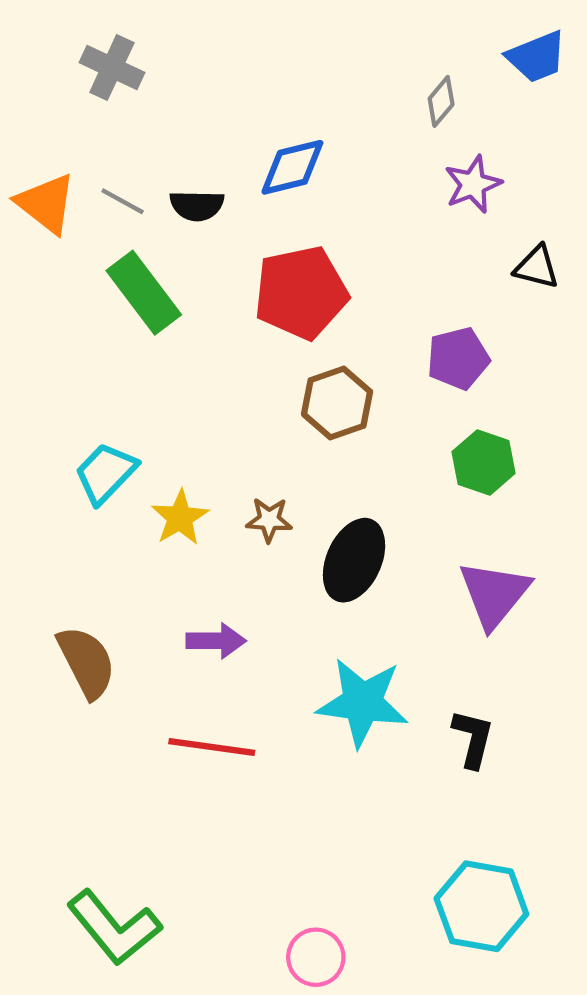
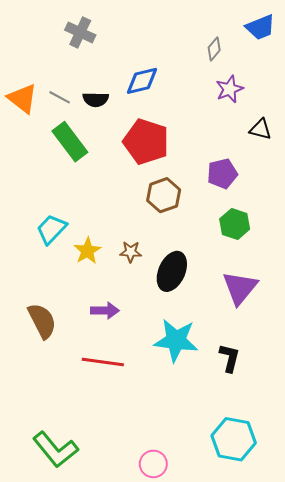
gray cross: (112, 67) -> (80, 32), moved
red pentagon: (301, 293) -> (146, 142), turned 30

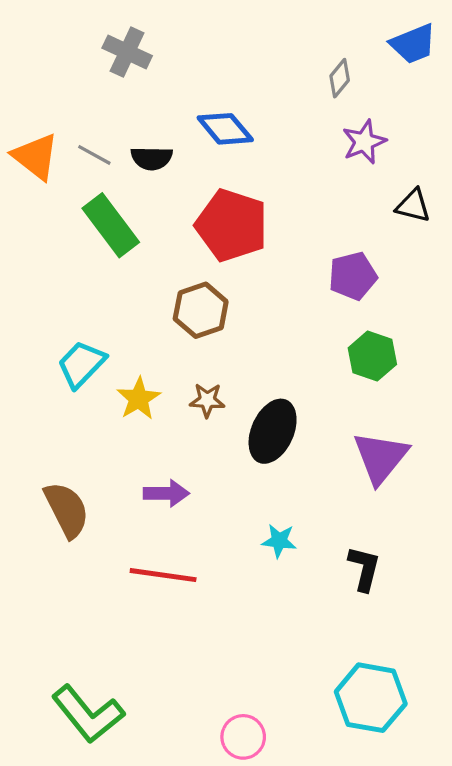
blue diamond: (142, 81) -> (225, 129), turned 64
brown hexagon: (164, 195) -> (201, 310), moved
cyan star: (176, 340) -> (279, 541), size x0.5

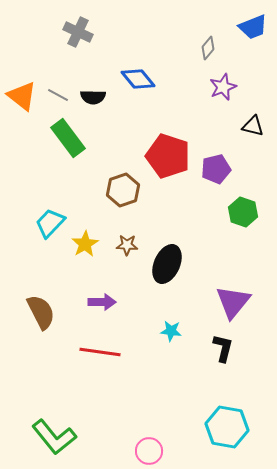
red pentagon: (232, 225) -> (168, 156), moved
green hexagon: (372, 356) -> (243, 212), moved
purple triangle: (380, 457) -> (233, 302), moved

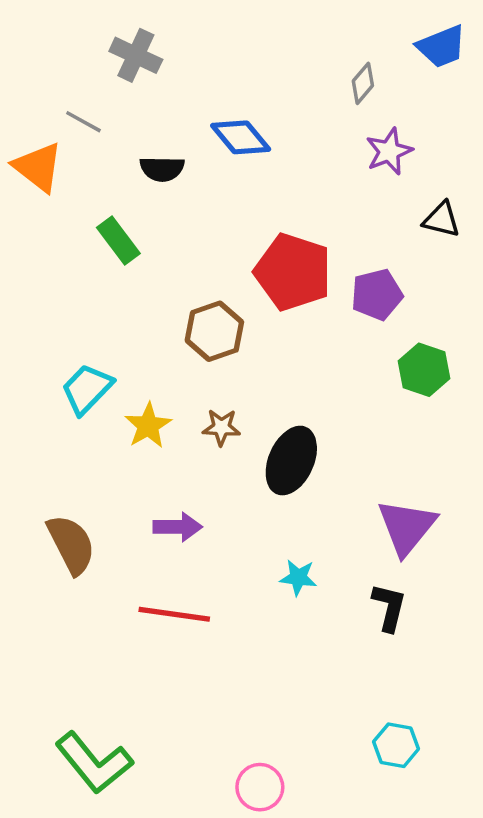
gray line: (58, 95) -> (83, 122), moved
green rectangle: (68, 138) -> (118, 240), size x0.7
cyan hexagon: (227, 427) -> (396, 745), size x0.6

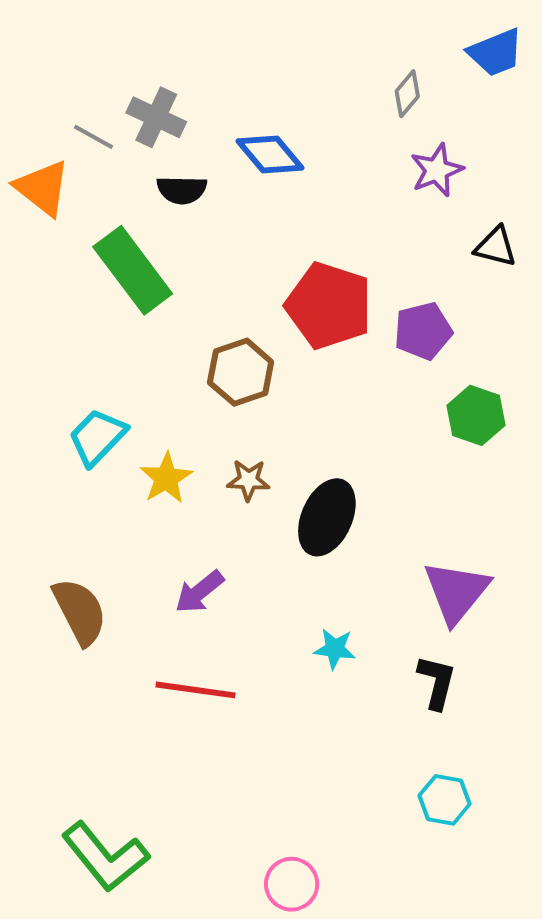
gray cross: (136, 55) -> (156, 117), moved
green rectangle: (118, 240) -> (133, 270), size x1.6
purple arrow: (178, 527) -> (199, 592), turned 141
cyan hexagon: (396, 745) -> (445, 800), moved

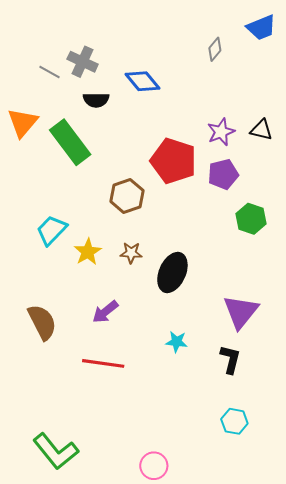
purple star: (437, 170) -> (221, 132), moved
orange triangle: (42, 188) -> (23, 123), moved, turned 32

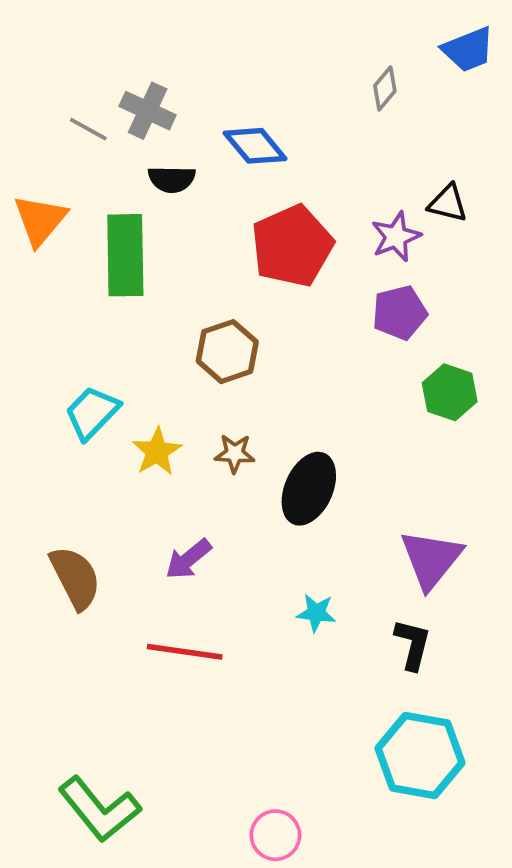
black triangle: (261, 130) -> (448, 203), moved
green rectangle: (70, 142) -> (125, 255), turned 36
red pentagon: (173, 161) -> (292, 246), moved, turned 30
cyan hexagon: (234, 421) -> (420, 756), size x1.8

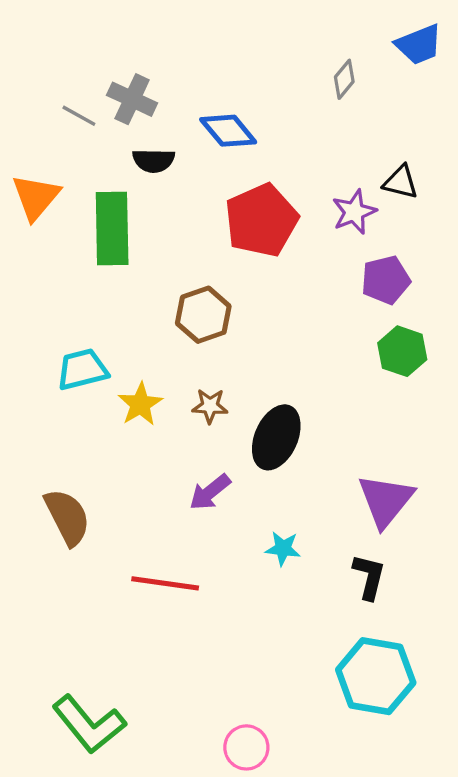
purple pentagon: (400, 313) -> (386, 280), moved
cyan trapezoid: (92, 413) -> (82, 369), turned 32
purple arrow: (188, 559) -> (210, 492), moved

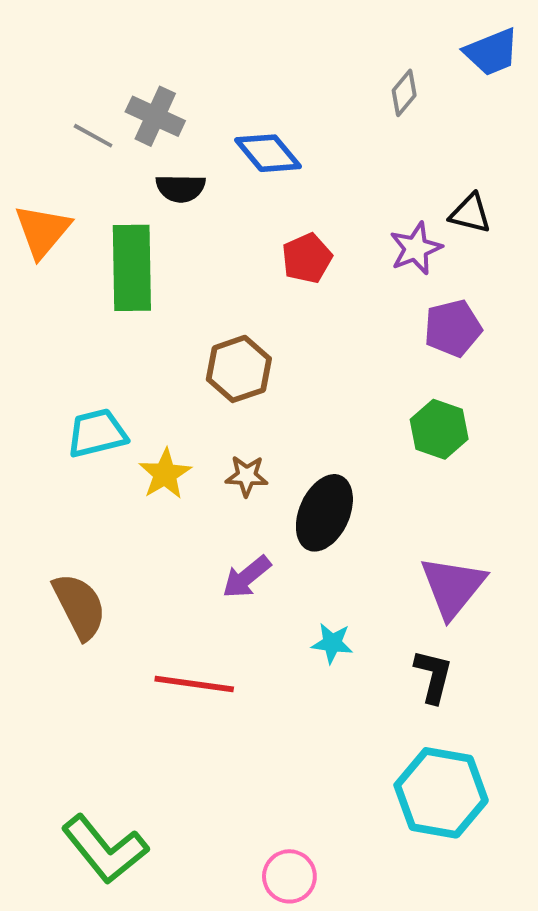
red pentagon: (261, 220) -> (307, 258), size x0.6
green hexagon: (402, 351) -> (439, 429), moved

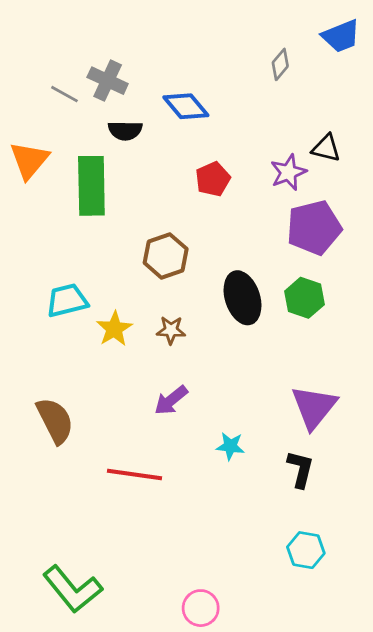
purple pentagon: (453, 328) -> (314, 228), size x1.4
black ellipse: (324, 513) -> (242, 298), moved, turned -42
cyan hexagon: (441, 793) -> (306, 550), size x0.6

